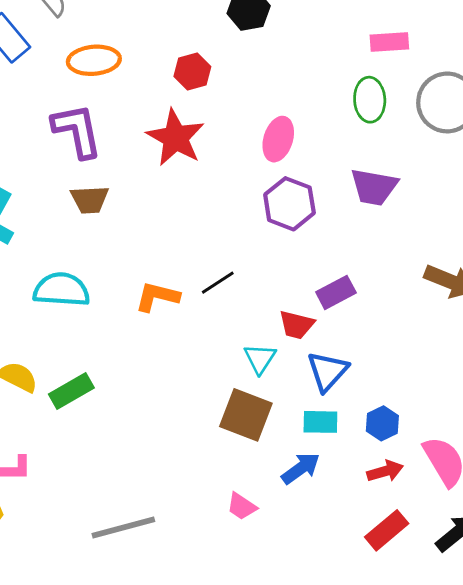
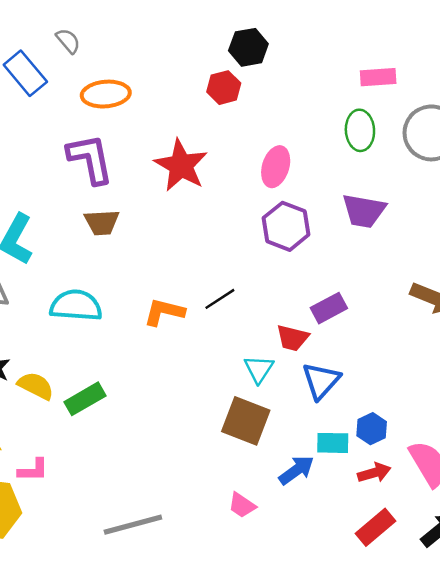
red hexagon: (192, 72) -> (224, 88), moved
cyan rectangle: (320, 422) -> (333, 443), moved

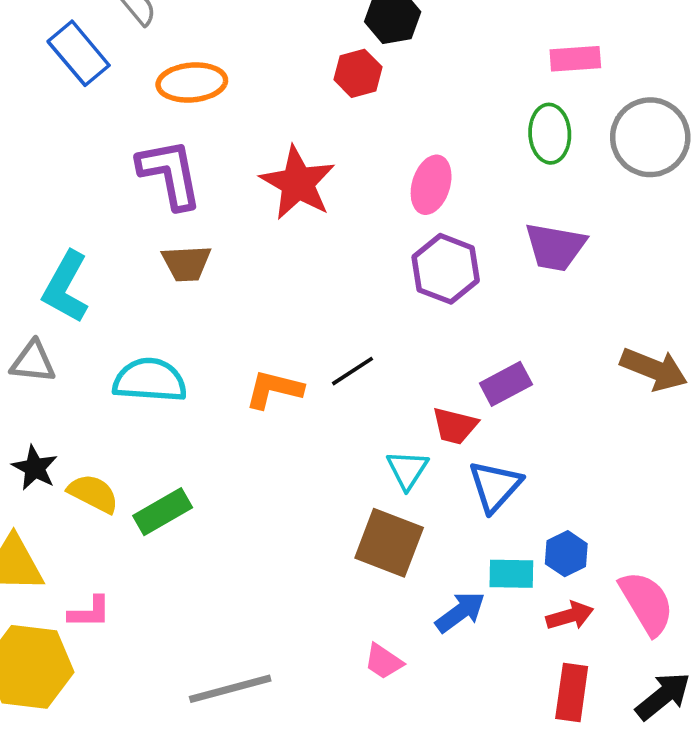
red rectangle: (376, 527) -> (572, 692), turned -42

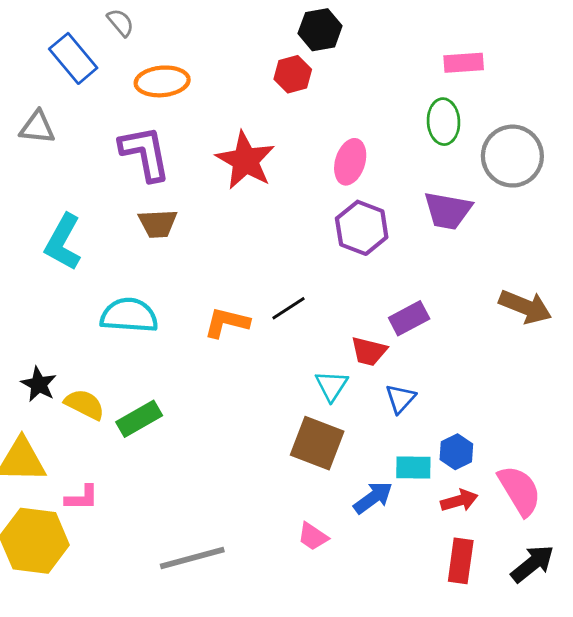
gray circle: (650, 137) -> (512, 156), moved
gray triangle: (33, 362) -> (37, 127), moved
blue triangle: (495, 486) -> (400, 399), size x0.7

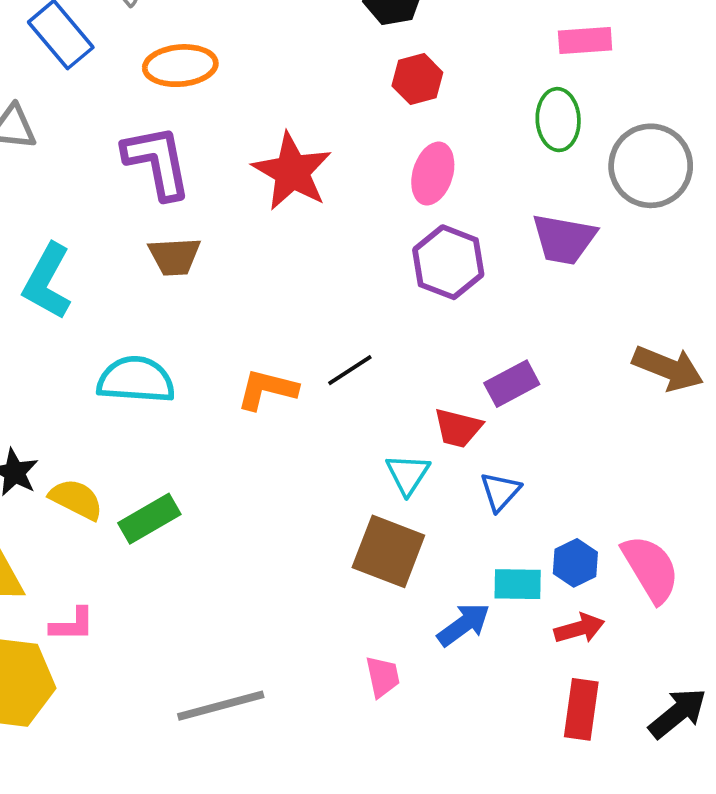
red hexagon: (293, 74) -> (417, 79), moved
pink semicircle: (520, 491) -> (651, 569), moved
pink trapezoid: (313, 536) -> (383, 677), turned -136

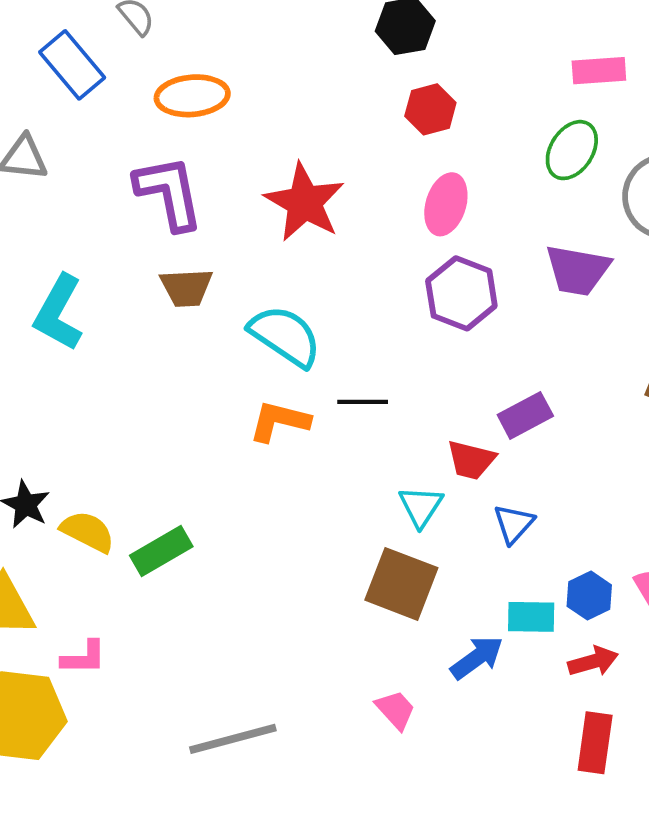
green ellipse: (558, 120) -> (572, 150), turned 36
black line: (350, 370) -> (363, 402), turned 33
cyan semicircle: (136, 380) -> (285, 336), moved, turned 30
pink trapezoid: (383, 677) -> (396, 710), turned -30

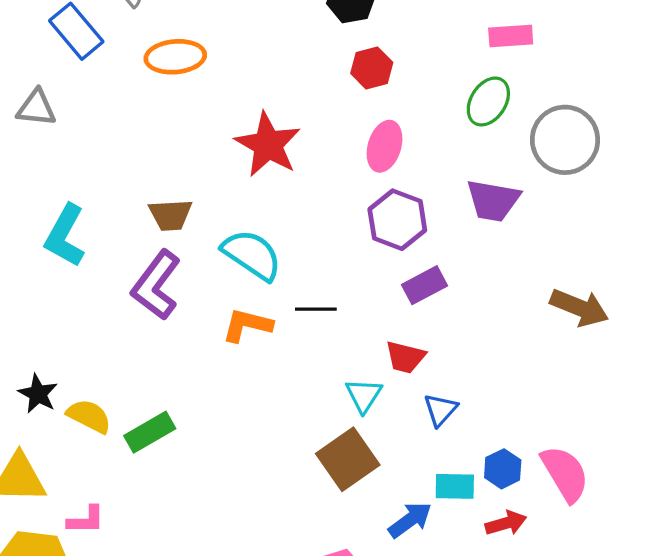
purple L-shape: (169, 193) -> (156, 285), moved, turned -132
purple rectangle: (525, 415) -> (424, 285), moved
brown square: (401, 584) -> (348, 459), turned 34

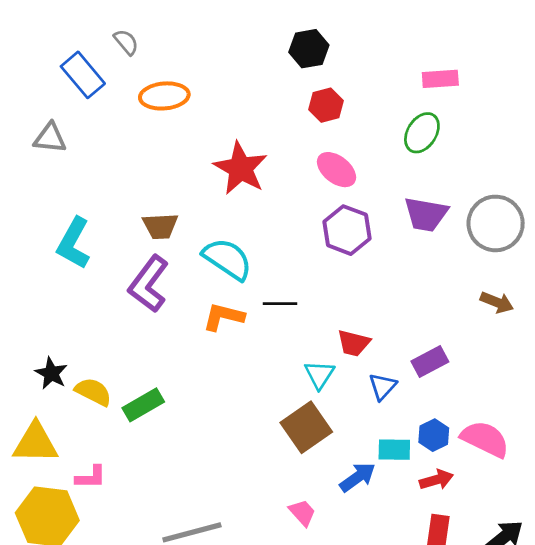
gray circle: (565, 140) -> (496, 223), moved
pink ellipse: (385, 146) -> (337, 170), turned -69
purple rectangle: (424, 285) -> (430, 361), moved
brown arrow: (579, 308) -> (497, 302), size x0.7
pink semicircle: (565, 474) -> (485, 439), turned -33

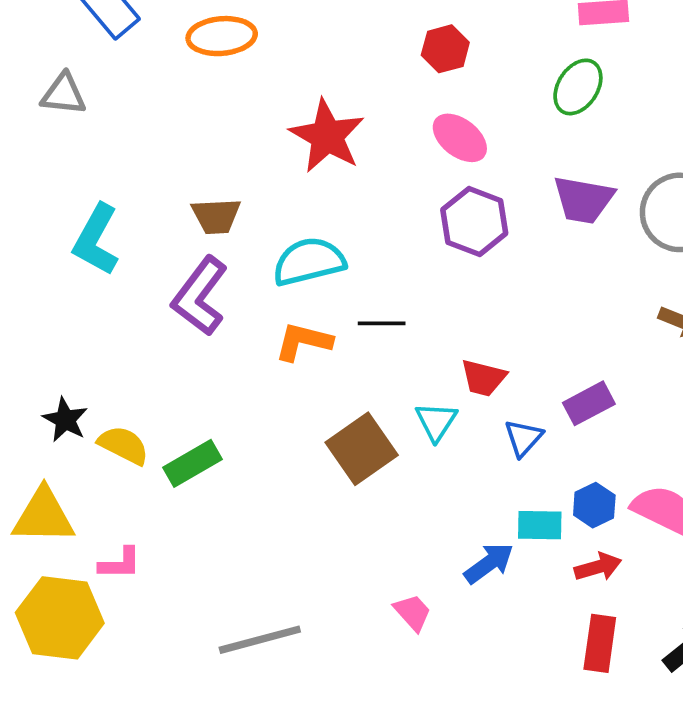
cyan semicircle: (227, 259) -> (309, 262), turned -48
brown square: (306, 427) -> (362, 449), moved

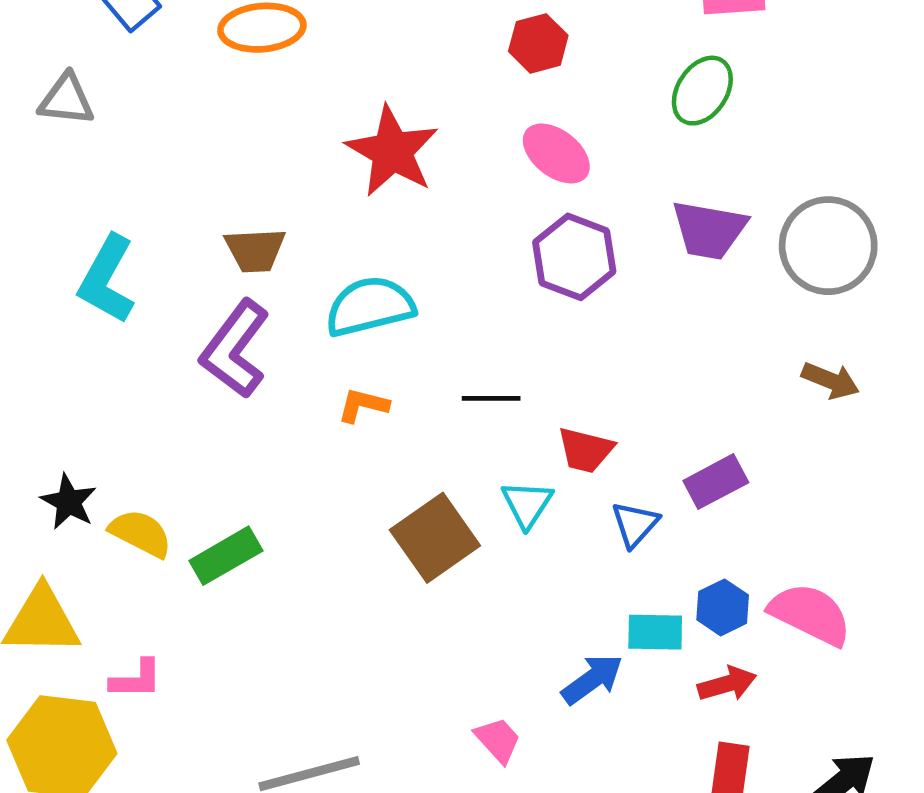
black line: (382, 323) -> (491, 398), moved
orange L-shape: (303, 342) -> (363, 405), size x0.7

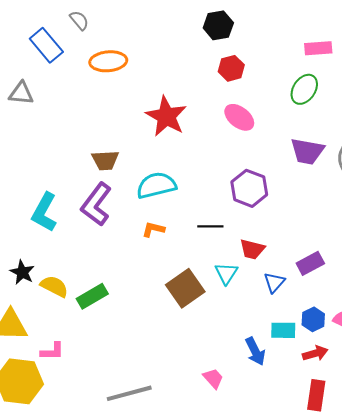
purple hexagon: (574, 257) -> (249, 188), moved
cyan L-shape: (107, 279) -> (44, 212), moved
blue arrow: (592, 679) -> (255, 351), turned 100

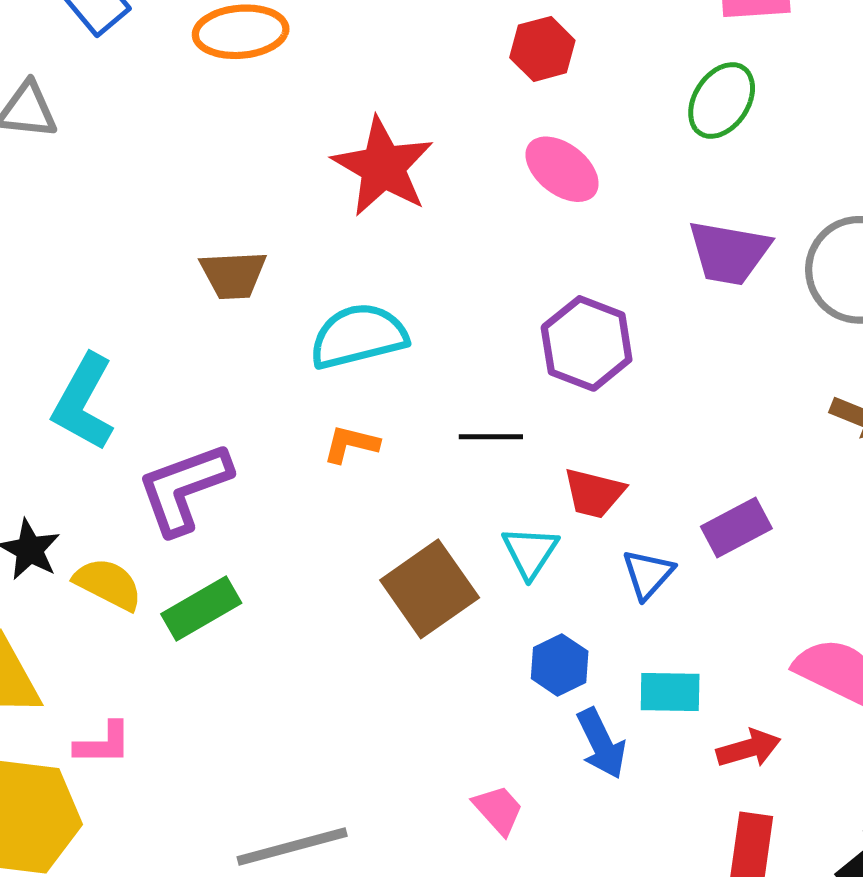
purple L-shape: (96, 204) -> (184, 488), moved, turned 33
blue hexagon: (313, 319) -> (560, 665), moved

